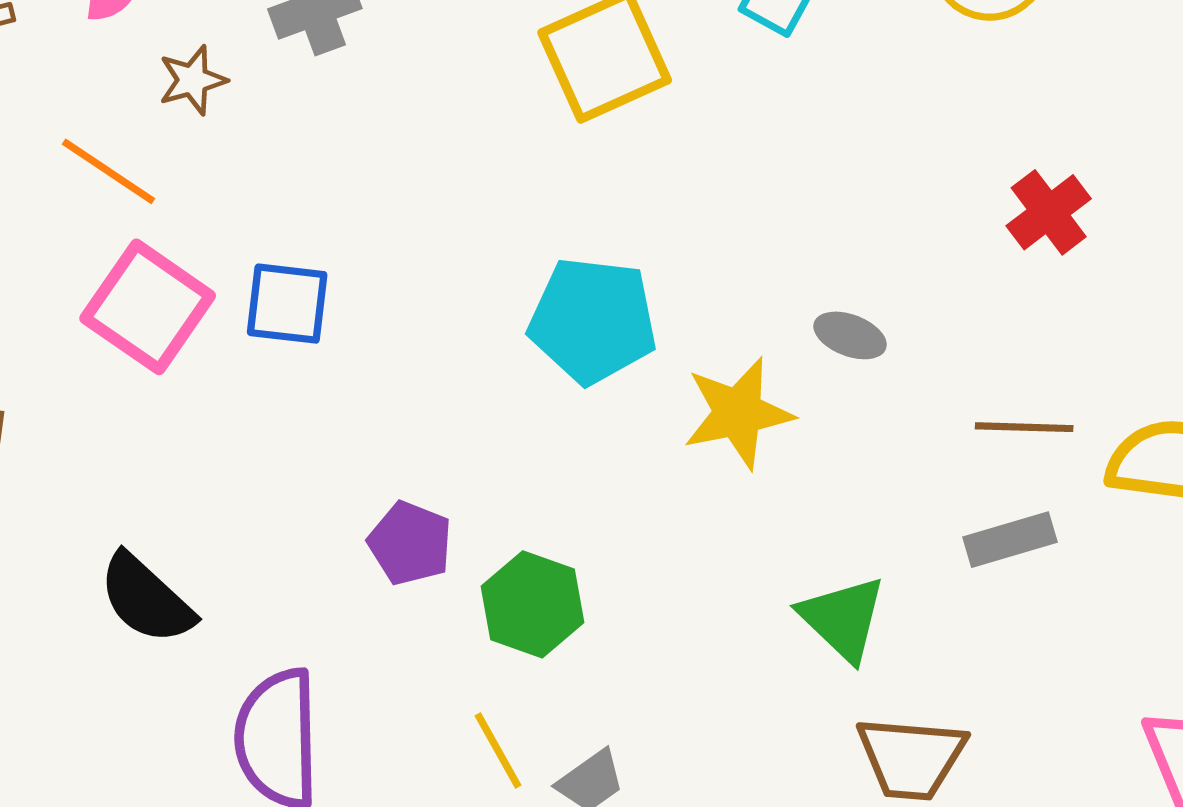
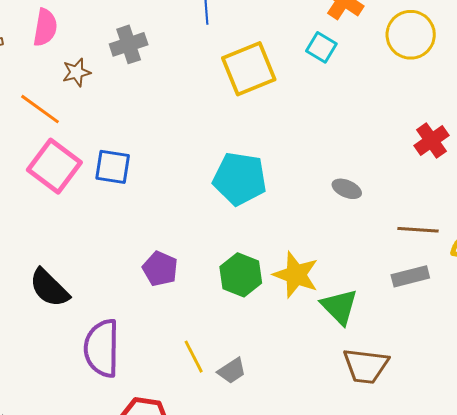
yellow star: (738, 413) -> (296, 275), moved, turned 30
green hexagon: (533, 604) -> (241, 275), moved

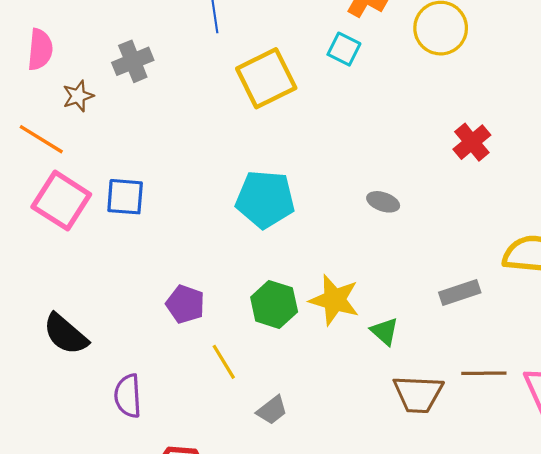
brown line: (418, 230) -> (484, 373), moved
green triangle: (339, 307) -> (385, 331), size x0.7
purple semicircle: (102, 348) -> (128, 396), size x0.7
yellow line: (194, 357) -> (224, 362), moved

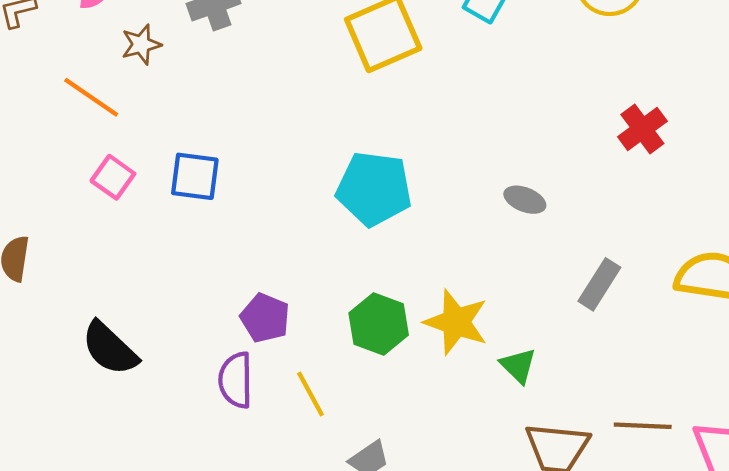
pink square: (61, 201) -> (113, 177), size x0.6
gray rectangle: (460, 293) -> (599, 284), moved, turned -42
purple semicircle: (128, 396) -> (236, 380), moved

